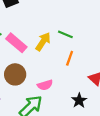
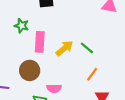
pink rectangle: (16, 43) -> (40, 42), turned 36
orange line: (70, 58) -> (92, 74), moved

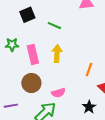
yellow arrow: (64, 48) -> (57, 53), turned -30
green line: (87, 48) -> (54, 26), moved

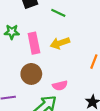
yellow arrow: (57, 53) -> (60, 43), turned -114

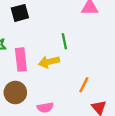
green line: (58, 13) -> (64, 41), moved, turned 48

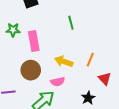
yellow arrow: (49, 62) -> (64, 61), moved, turned 36

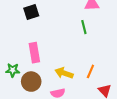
green line: (71, 23) -> (84, 27), moved
green star: (13, 30) -> (13, 70), moved

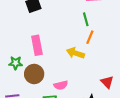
orange line: (90, 71) -> (90, 37), moved
yellow arrow: (64, 73) -> (75, 53), moved

